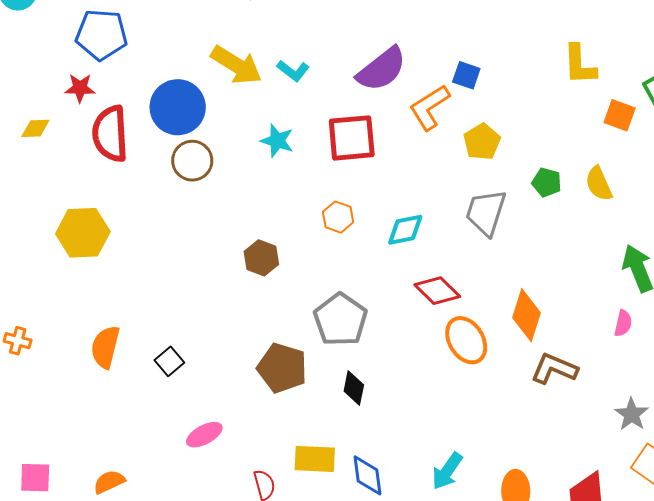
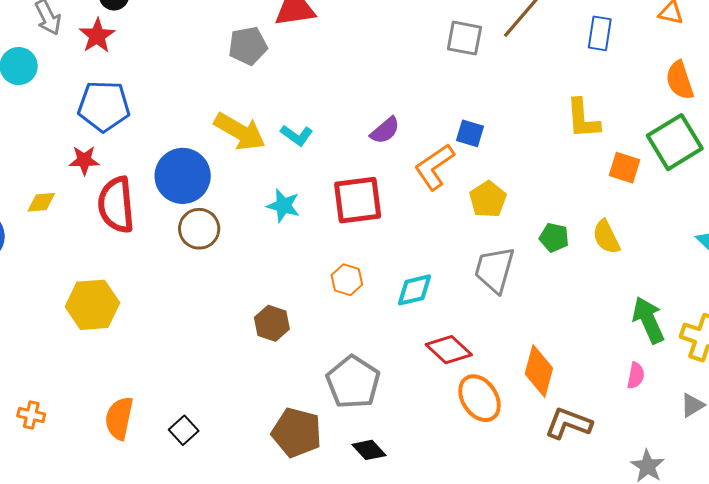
purple semicircle: (382, 69) -> (385, 130), size x0.6
black diamond: (354, 388) -> (369, 450), turned -52

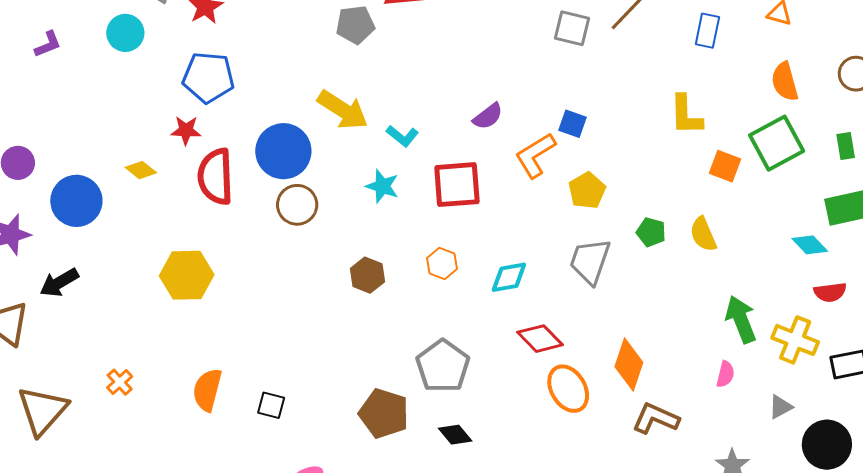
cyan L-shape: (297, 135) -> (402, 136), moved
yellow diamond: (41, 202) -> (141, 170), turned 40
brown hexagon: (272, 323) -> (367, 275), moved
orange cross: (31, 415) -> (120, 382), turned 32
black square: (184, 430) -> (271, 405), turned -36

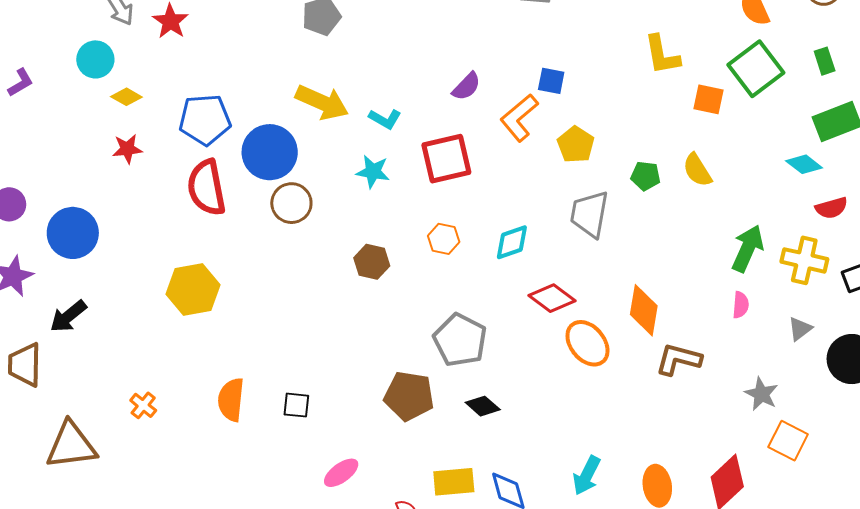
blue pentagon: (208, 77) -> (205, 120), moved
red star: (186, 130) -> (127, 149), moved
yellow diamond: (141, 170) -> (126, 97), moved
green arrow: (741, 319) -> (748, 248), turned 54
brown triangle: (42, 411) -> (71, 445), turned 50

